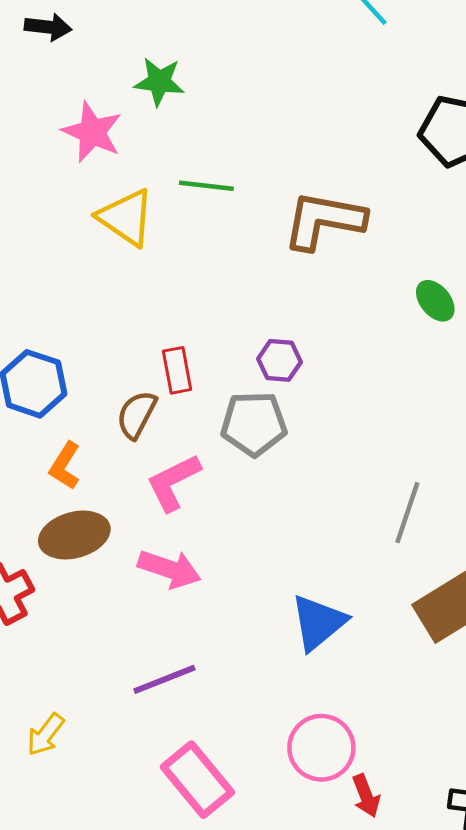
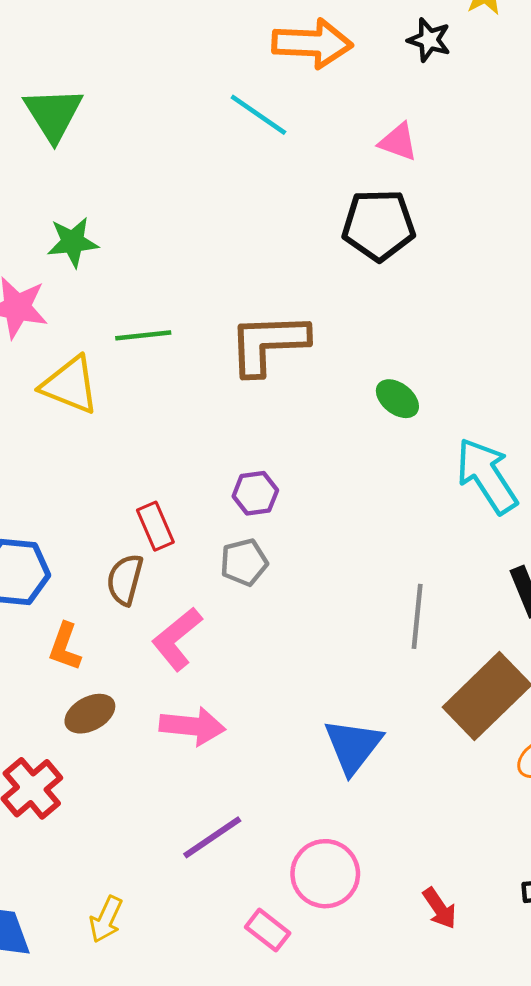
gray pentagon: (254, 424) -> (244, 562), size x0.7
brown ellipse: (74, 535) -> (90, 714), size x0.7
pink circle: (321, 748) -> (325, 874), moved
pink rectangle: (197, 780) -> (268, 930), size x0.6

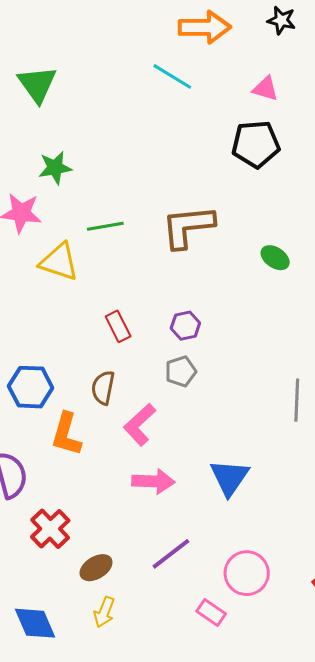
red rectangle: (155, 526) -> (118, 326), moved
orange L-shape: (65, 647) -> (66, 434), size x1.4
brown ellipse: (90, 714) -> (96, 568), moved
blue triangle: (353, 746) -> (229, 477), moved

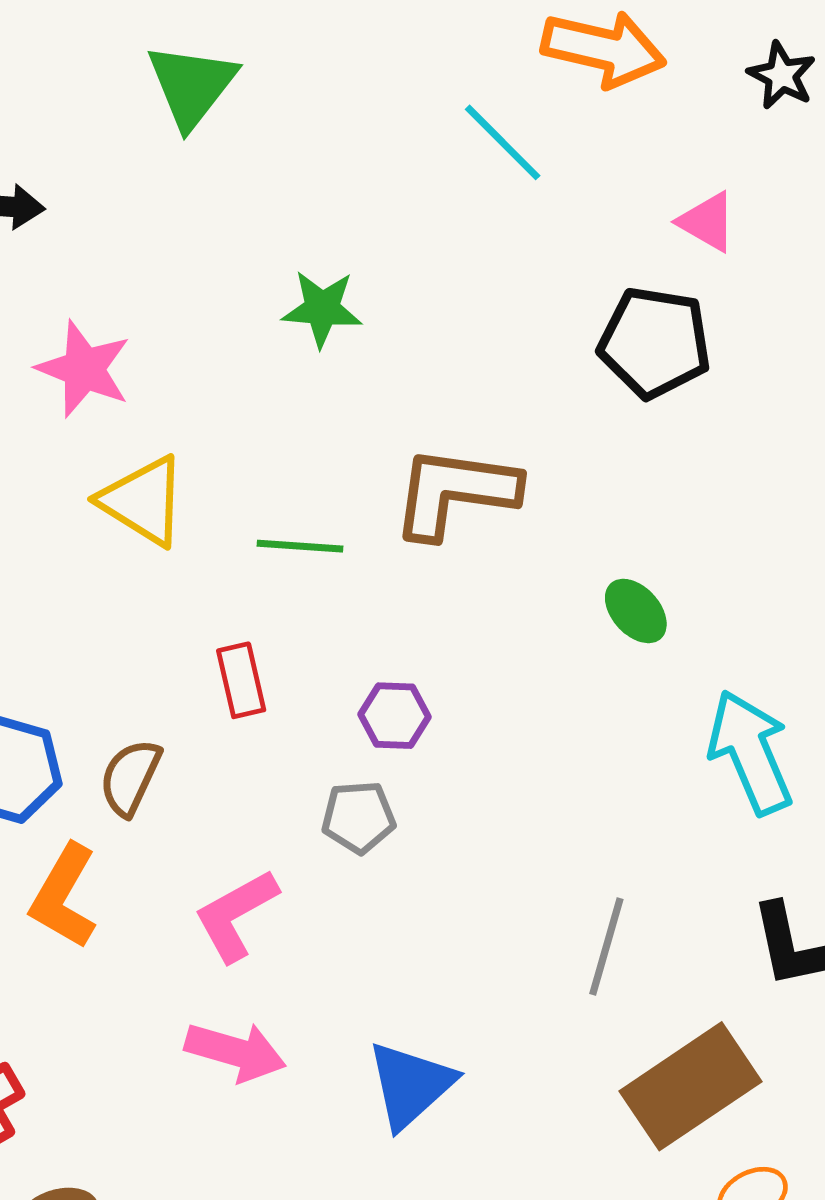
green star: (55, 168) -> (322, 309), moved
green line: (105, 226) -> (300, 546), moved
brown semicircle: (103, 388) -> (130, 777), moved

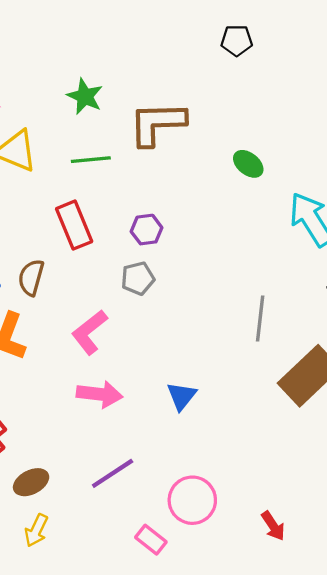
green star: (322, 309) -> (85, 96), moved, turned 30
black pentagon: (655, 342) -> (237, 40), size x0.6
red rectangle: (241, 680) -> (74, 225), size x1.4
blue triangle: (410, 1085) -> (181, 396), size x0.7

